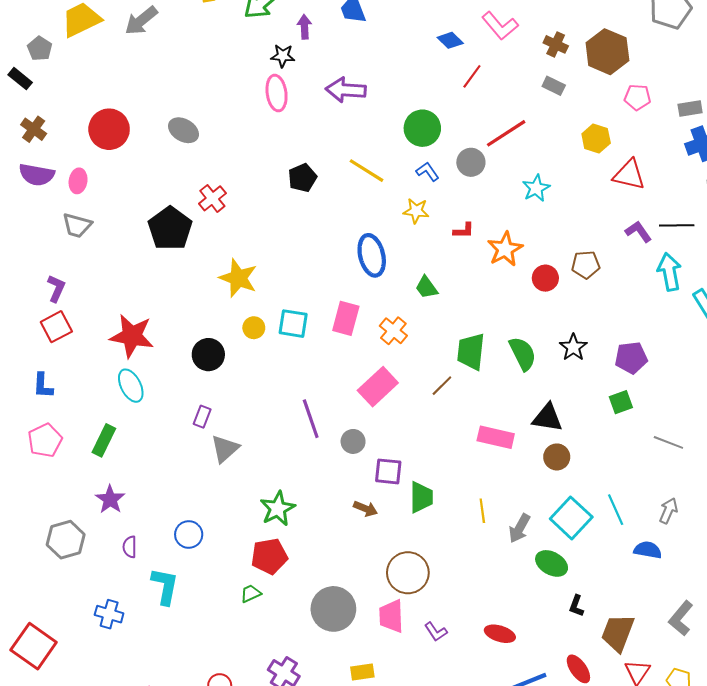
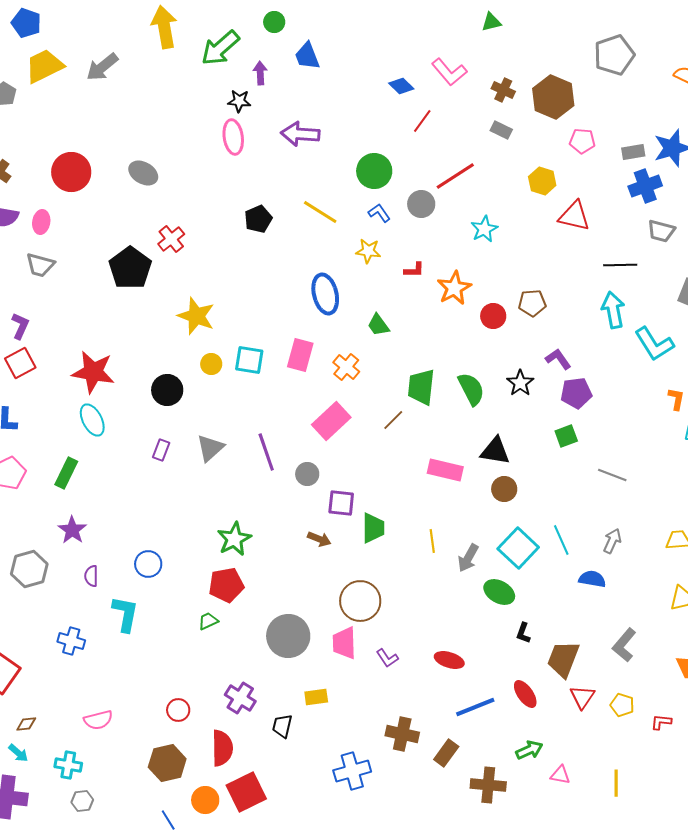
purple L-shape: (638, 232) -> (558, 359), moved
gray triangle: (225, 449) -> (210, 448), moved

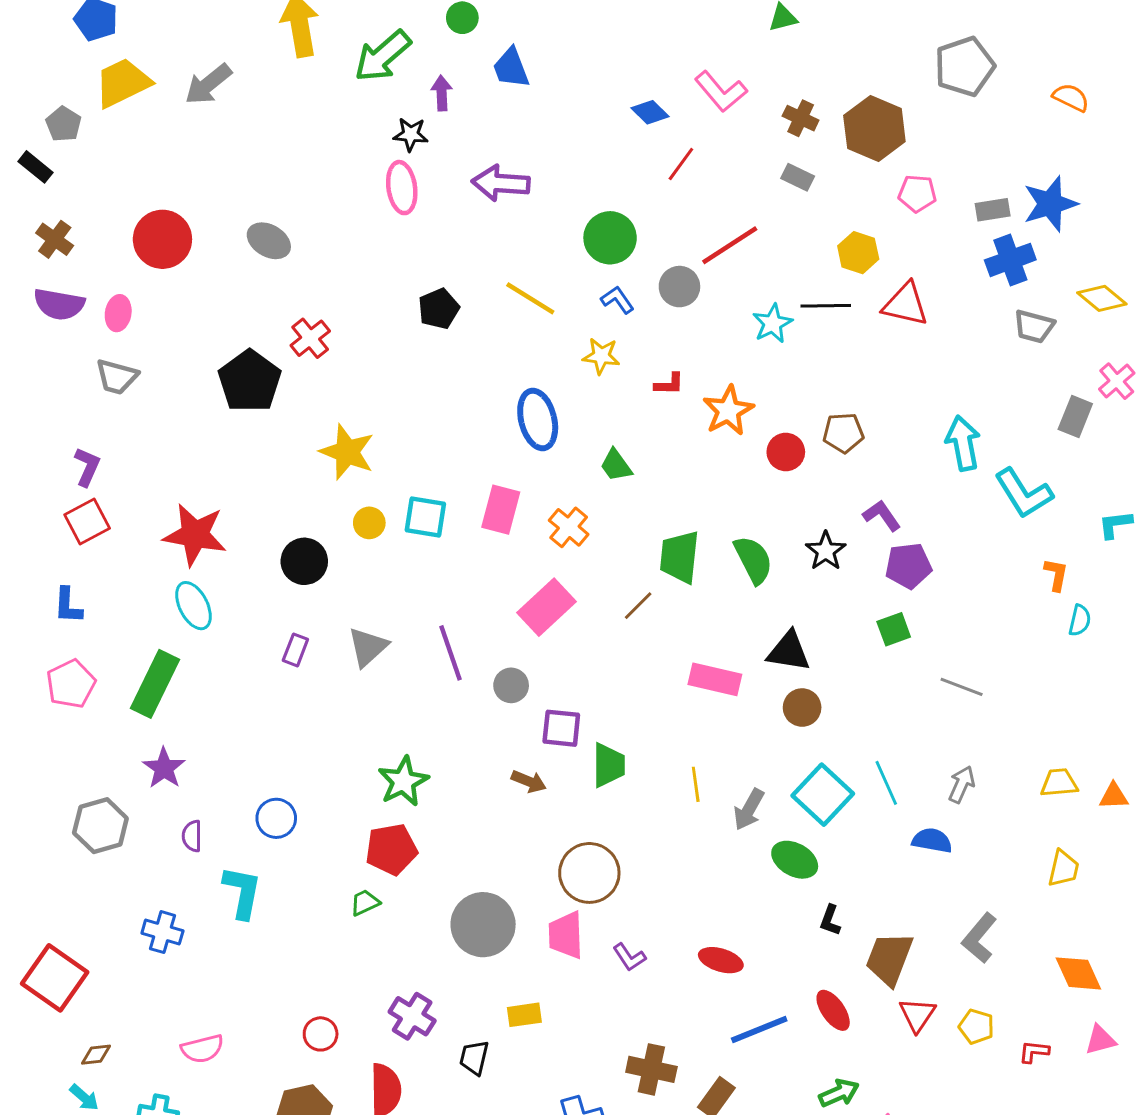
black line: (620, 265) -> (826, 306), moved
green rectangle: (66, 473) -> (155, 684), size x1.4

